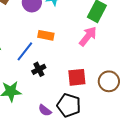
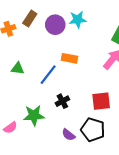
black cross: (39, 69) -> (62, 101), moved

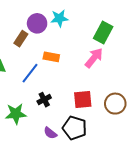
brown rectangle: (30, 19) -> (21, 39), moved

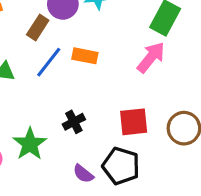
blue line: (30, 73) -> (49, 62), moved
green star: (16, 114) -> (30, 144), turned -30

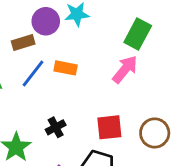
brown rectangle: (38, 28) -> (23, 42), turned 40

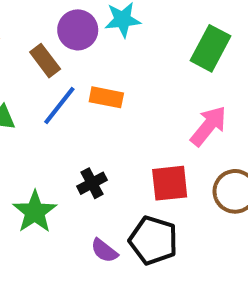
brown rectangle: (23, 42) -> (45, 61), turned 70
pink arrow: (125, 69) -> (209, 126), moved

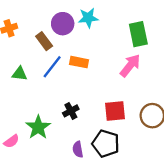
green rectangle: (211, 48) -> (138, 34), turned -40
pink arrow: (209, 126) -> (130, 66), moved
purple semicircle: (104, 251) -> (78, 149), turned 42

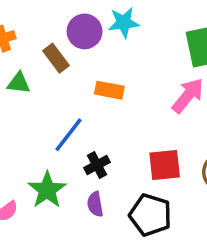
blue line: (52, 67) -> (68, 135), moved
green triangle: (20, 74) -> (19, 83), moved
purple semicircle: (78, 149) -> (95, 204), moved

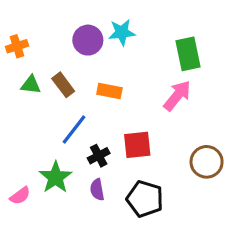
brown rectangle: (56, 58) -> (63, 85), moved
red square: (165, 165) -> (137, 145), moved

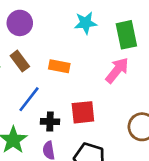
cyan star: (122, 32) -> (86, 23), moved
purple circle: (88, 40) -> (20, 23), moved
black cross: (99, 156) -> (50, 122), turned 30

